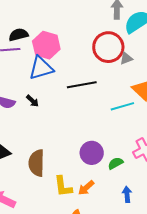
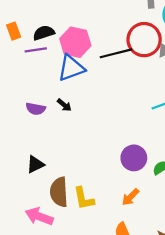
black line: (82, 85) -> (116, 53), moved
brown semicircle: (36, 163) -> (59, 192), moved
yellow L-shape: (63, 186) -> (84, 198), moved

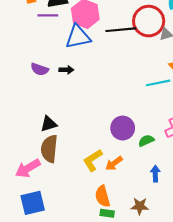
black arrow: (64, 105) -> (66, 70), turned -48
black triangle: (35, 164) -> (49, 124), moved
yellow L-shape: (84, 198) -> (93, 160), moved, turned 60
pink arrow: (39, 216) -> (28, 168), turned -60

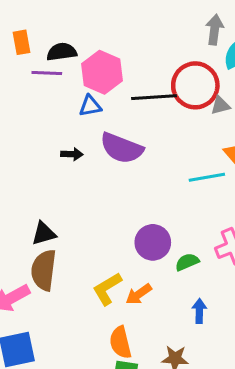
blue triangle: (78, 37) -> (90, 106), size x0.6
purple semicircle: (40, 69) -> (122, 148), moved, size x1.6

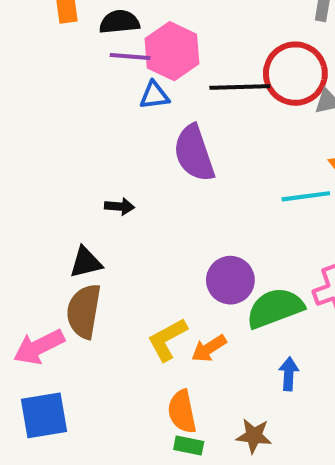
purple line: (47, 73) -> (130, 56), moved
purple semicircle: (122, 148) -> (194, 153), turned 48
black arrow: (72, 154) -> (120, 206), moved
green semicircle: (187, 262) -> (275, 308), size x1.8

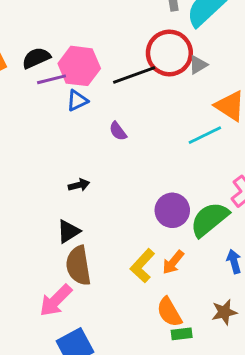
purple semicircle: (194, 153) -> (118, 131), size x0.5

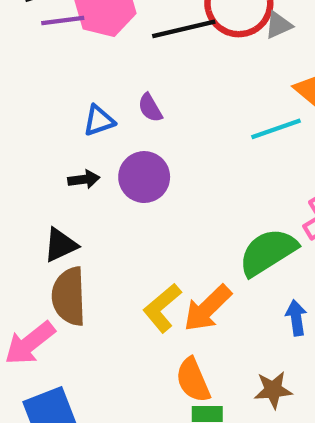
blue triangle: (77, 100) -> (99, 121), moved
purple circle: (172, 210) -> (144, 177), moved
orange arrow: (173, 262) -> (207, 308), size x1.4

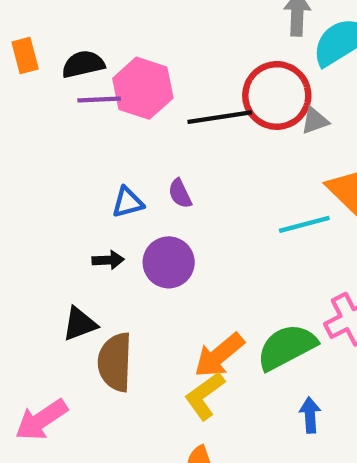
brown semicircle: (69, 296) -> (115, 362), moved
yellow L-shape: (162, 308) -> (205, 396), moved
orange arrow: (207, 308) -> (219, 355), moved

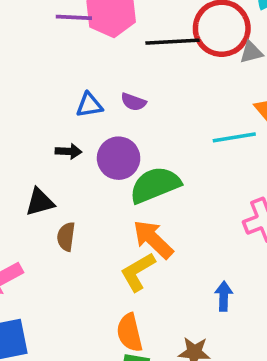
purple semicircle: (180, 194) -> (133, 102), turned -50
green semicircle: (287, 347) -> (155, 185), moved
orange arrow: (219, 355) -> (153, 239), turned 78
brown semicircle: (115, 362) -> (66, 237), size x0.6

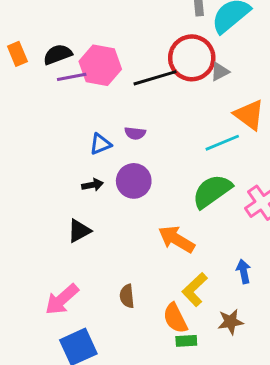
green semicircle: (155, 185) -> (212, 191), moved
brown semicircle: (66, 237) -> (127, 296), moved
yellow L-shape: (138, 272) -> (195, 290), moved

